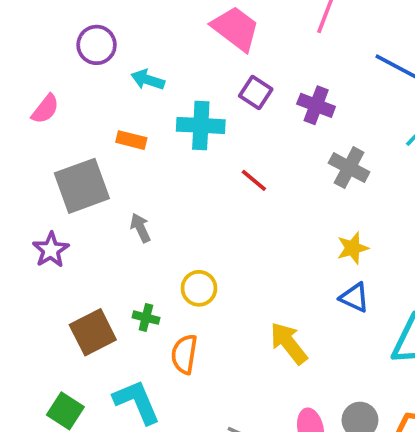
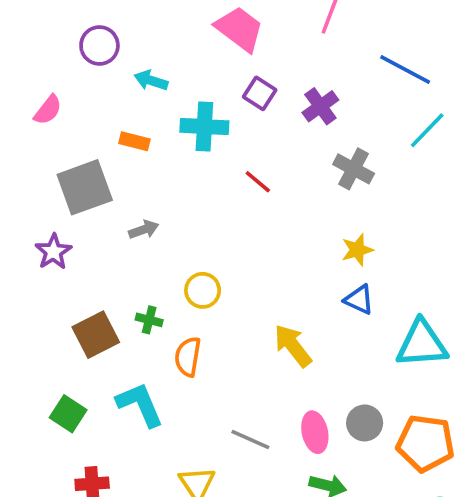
purple cross: (316, 105) -> (320, 106), turned 33
gray arrow: (140, 228) -> (144, 230), turned 96

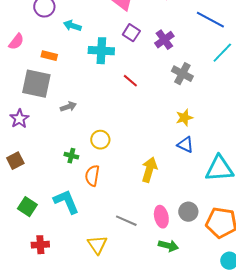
orange rectangle: (134, 141) -> (49, 56), moved
gray square: (85, 187) -> (36, 84), turned 32
brown square: (96, 335) -> (15, 161), moved, size x0.7
yellow arrow: (293, 346) -> (149, 170), turned 55

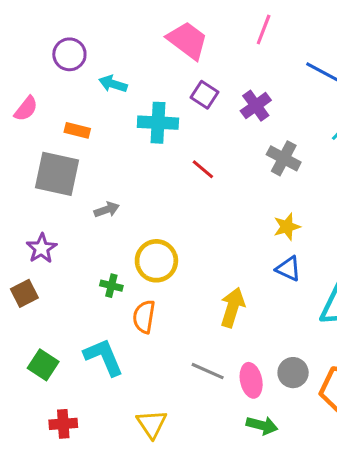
purple star: (19, 119) -> (42, 248), moved
yellow circle: (100, 140) -> (156, 261), size x1.4
gray line: (126, 221) -> (208, 371), moved

